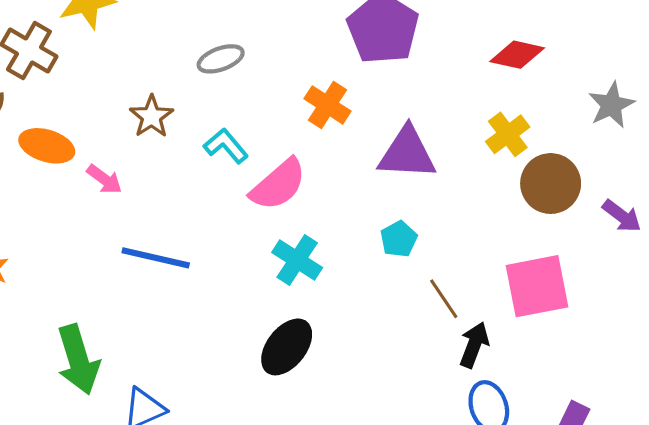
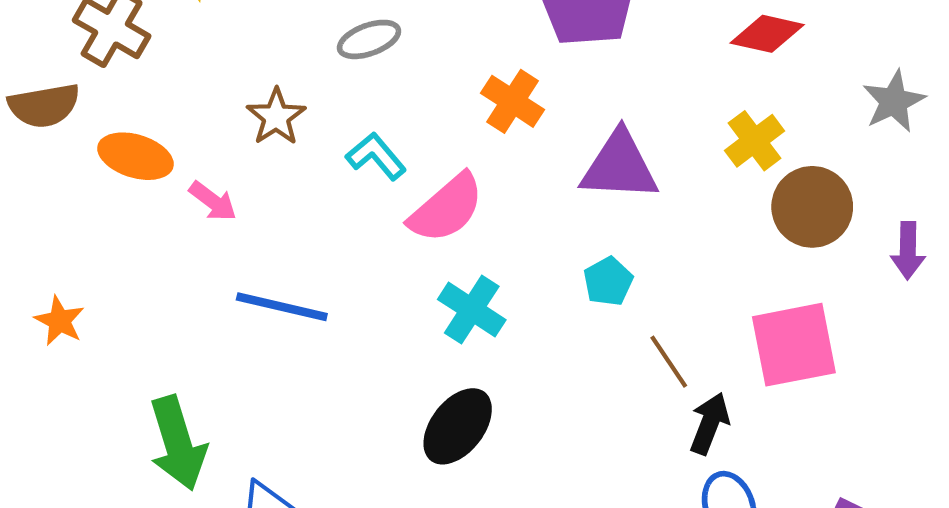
purple arrow: (622, 216) -> (908, 250), turned 54

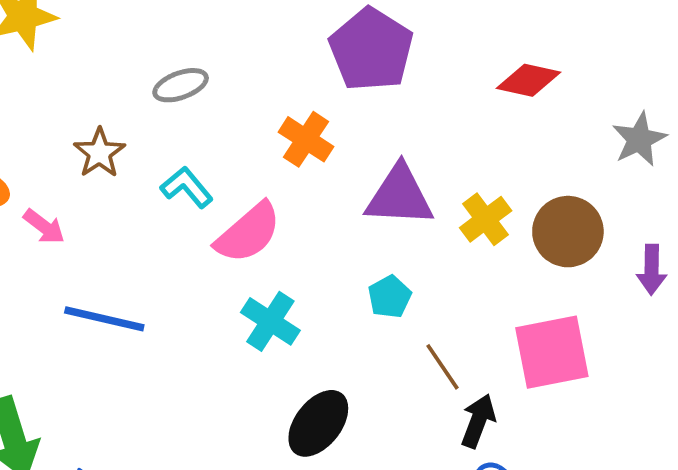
yellow cross: (755, 141) -> (486, 219), moved
black ellipse: (458, 426) -> (318, 423), moved

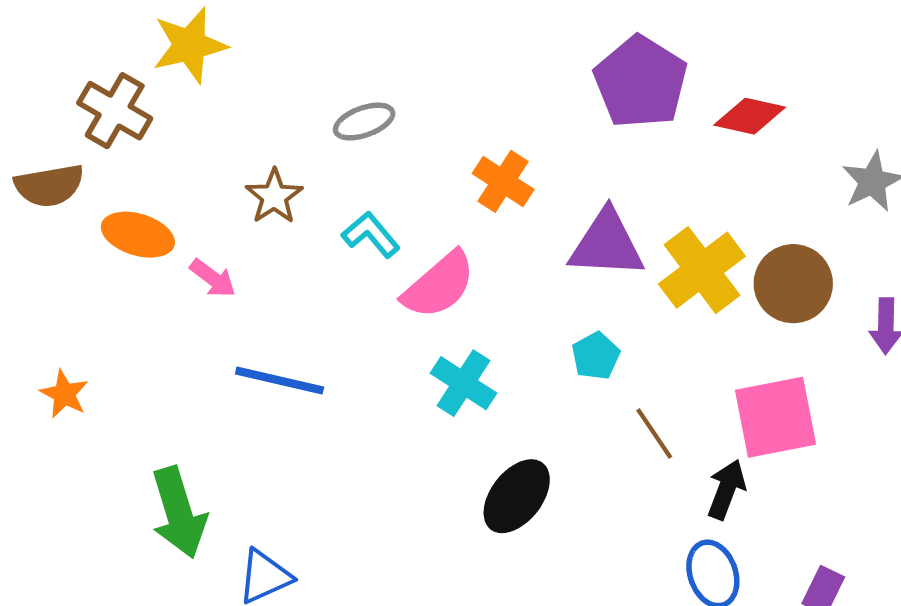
purple pentagon: (371, 50) -> (641, 82), moved
yellow cross: (486, 219) -> (702, 270), size x1.5
black arrow: (478, 421) -> (727, 489), moved

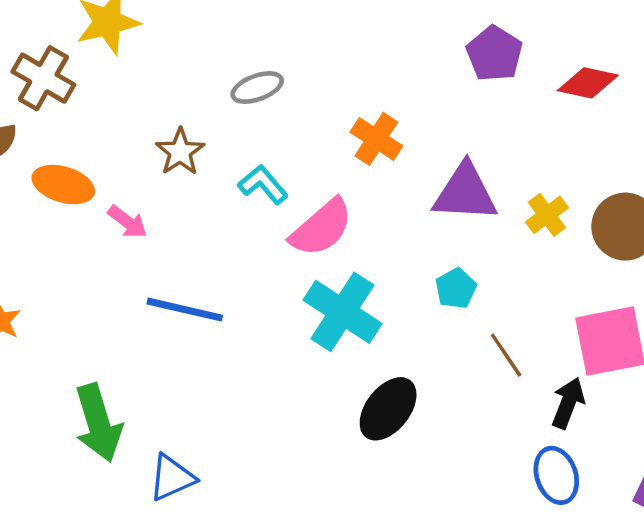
purple pentagon: (641, 82) -> (494, 54), size x0.7
yellow cross: (702, 270) -> (547, 215), size x0.6
cyan cross: (464, 383) -> (342, 312), size x1.4

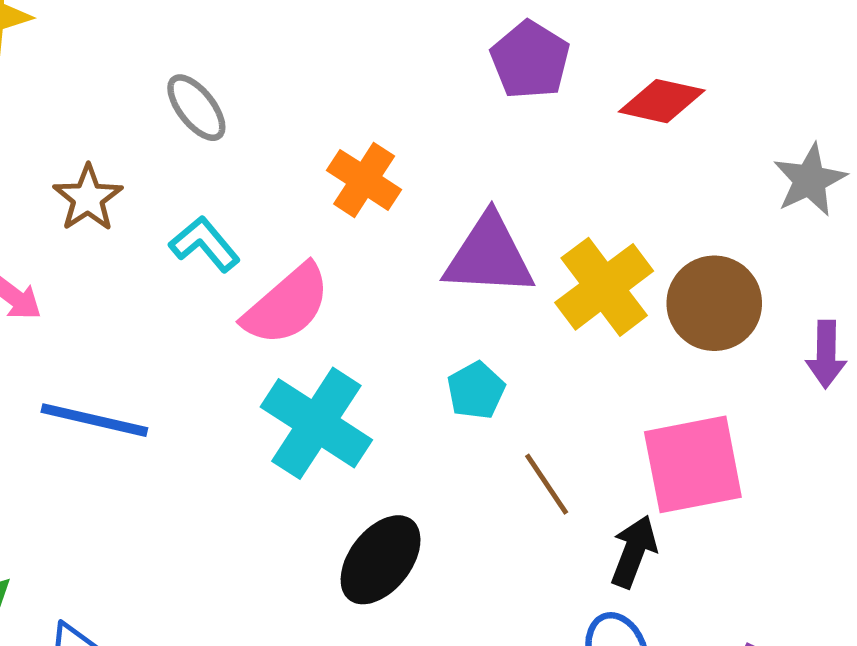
gray ellipse: (257, 88) -> (196, 108), turned 72
yellow cross: (547, 215) -> (604, 287), size x1.6

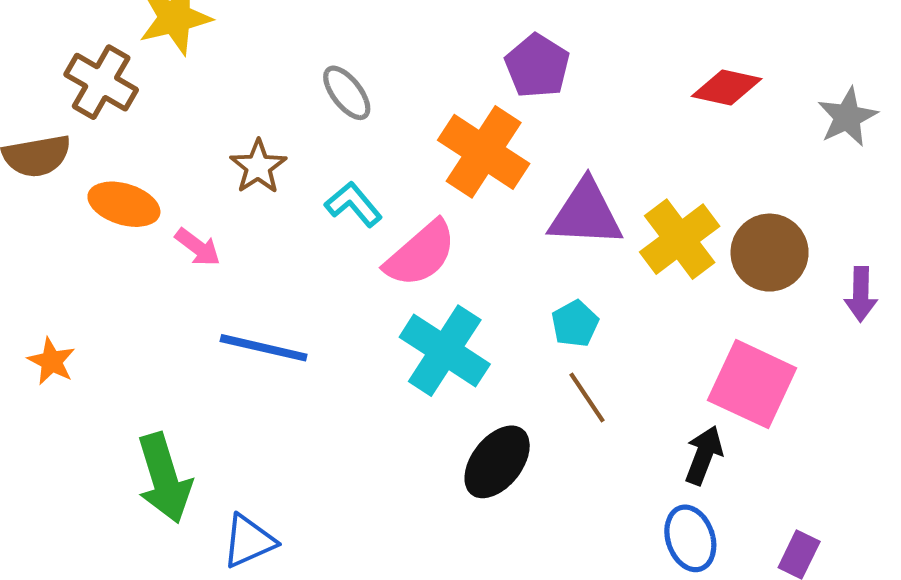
purple pentagon: (530, 60) -> (537, 66), moved
orange cross: (364, 180) -> (484, 152), size x1.5
gray star: (810, 180) -> (847, 117), moved
pink square: (693, 464) -> (752, 384), turned 36
brown line: (547, 484) -> (587, 398), moved

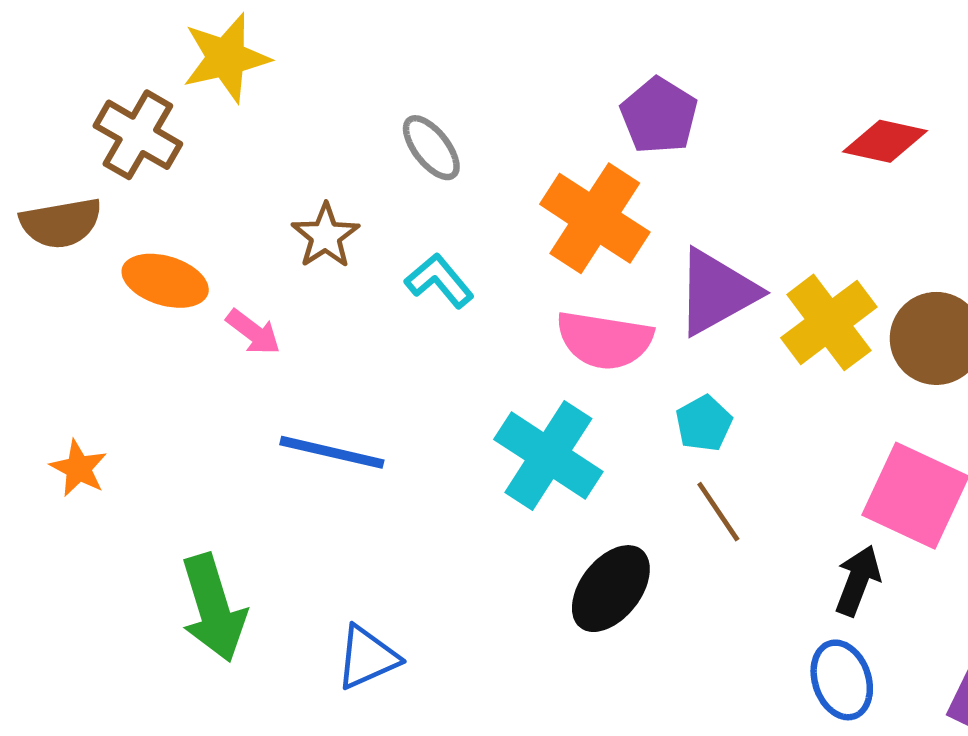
purple triangle: (586, 214) -> (717, 292), turned -32
pink semicircle: (421, 254) -> (604, 340), moved, turned 50
blue triangle: (249, 541) -> (367, 658), moved

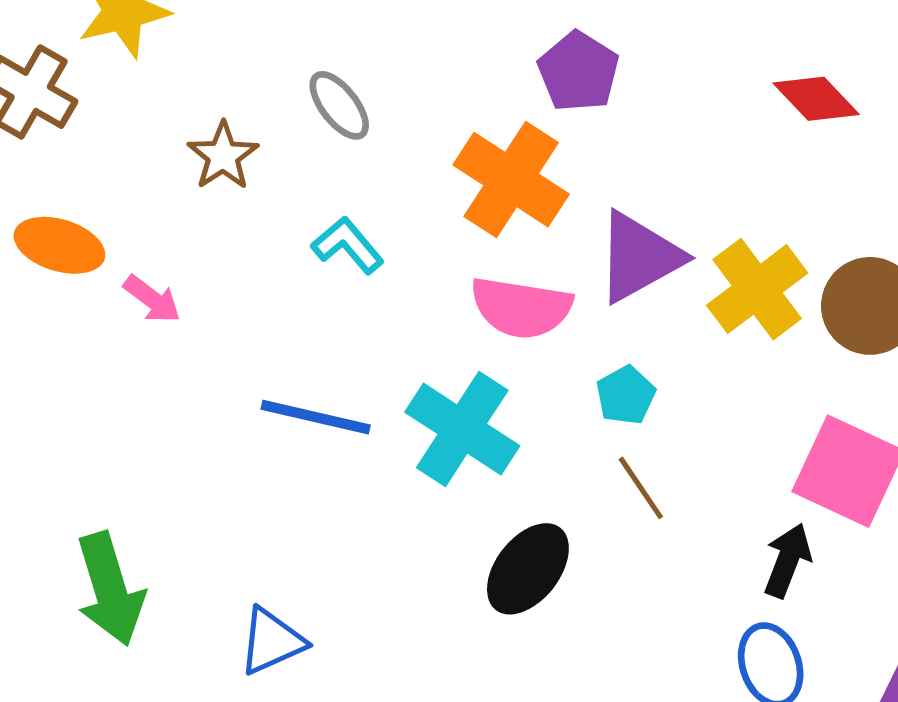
red diamond: (885, 141) -> (816, 99), turned 34
brown star: (325, 236) -> (223, 156), moved
blue line: (332, 452) -> (316, 417), moved

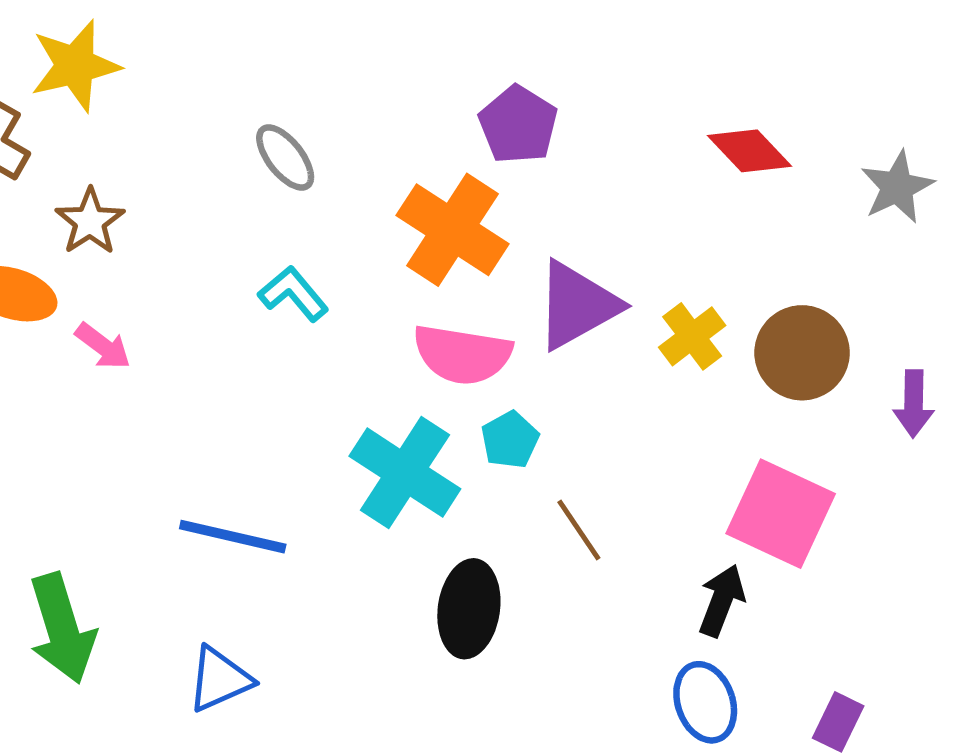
brown star: (223, 156) -> (90, 222), moved
yellow cross: (757, 289) -> (692, 336), size x0.7
cyan pentagon: (626, 395) -> (510, 440), moved
blue line: (316, 417) -> (233, 537), moved
black ellipse: (528, 569) -> (469, 609), turned -30

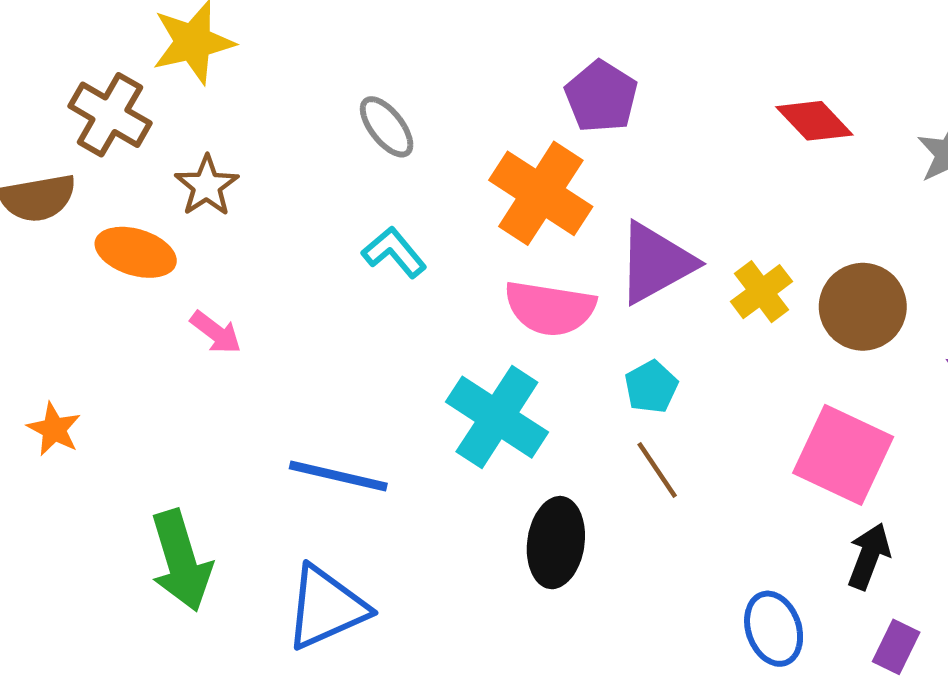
pink arrow: (103, 346) -> (216, 332), moved
cyan pentagon: (510, 440) -> (651, 387), moved
black arrow: (722, 601) -> (869, 556), moved
blue triangle: (220, 679) -> (326, 608), size x1.4

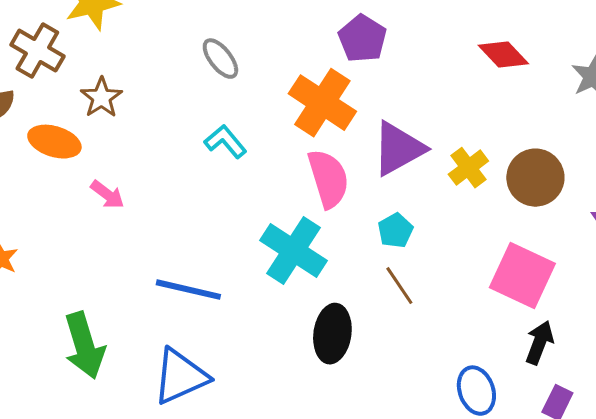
pink semicircle: (550, 308) -> (328, 179), turned -116

